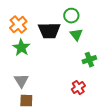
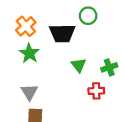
green triangle: (76, 35) -> (79, 65), moved
red cross: (78, 88) -> (96, 91), moved, turned 32

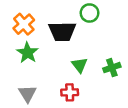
red cross: (96, 91) -> (70, 92), moved

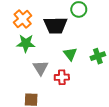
green star: (27, 53) -> (26, 43), turned -30
gray triangle: (27, 94) -> (41, 68), moved

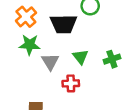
gray triangle: (41, 68) -> (50, 62), moved

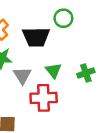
red cross: (71, 83) -> (44, 98), size x1.5

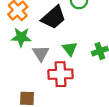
black trapezoid: (36, 37) -> (54, 17), turned -40

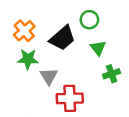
green triangle: (70, 49) -> (98, 48), moved

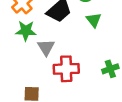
green cross: (112, 74) -> (110, 69), moved

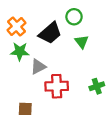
gray triangle: (46, 47) -> (38, 67), turned 35

